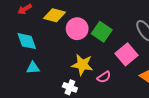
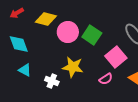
cyan triangle: (33, 68) -> (25, 70), turned 32
pink semicircle: (104, 77) -> (106, 79), moved
white cross: (70, 87) -> (52, 81), moved

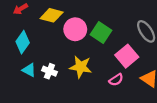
cyan diamond: (19, 44) -> (23, 42), turned 55
white cross: (52, 81) -> (49, 71), moved

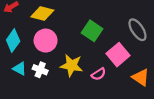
pink circle: (75, 29) -> (46, 41), moved
pink semicircle: (116, 80) -> (99, 74), moved

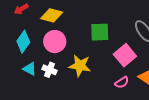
green square: (92, 31) -> (100, 32), turned -36
pink semicircle: (99, 74) -> (122, 82), moved

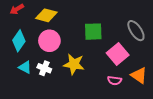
pink semicircle: (122, 82) -> (115, 80), turned 40

